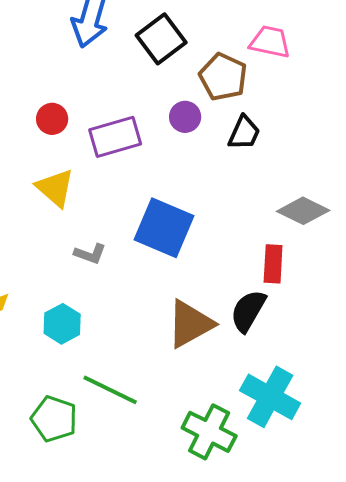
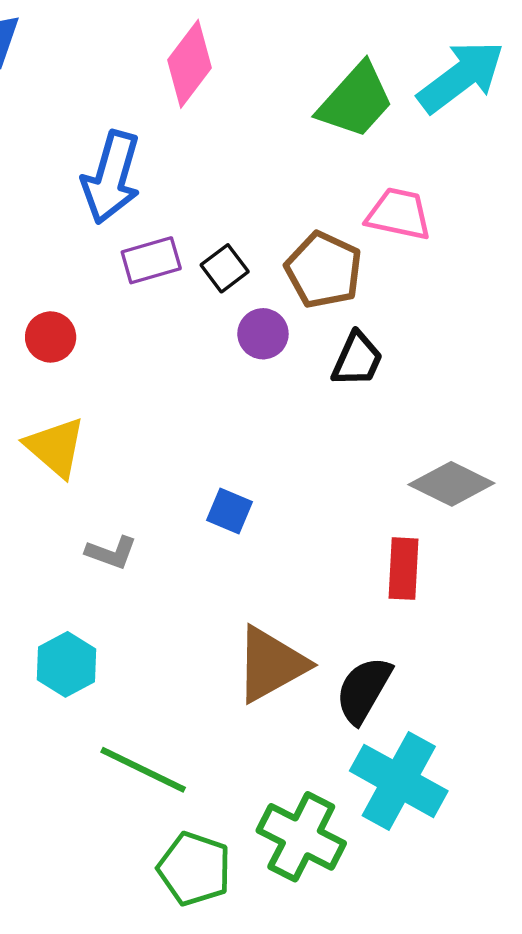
black square: (161, 39) -> (225, 268), moved, size x0.6
purple rectangle: (115, 137) -> (151, 260), moved, size x0.7
blue square: (164, 228) -> (229, 511), size x0.5
black semicircle: (248, 311) -> (364, 690), moved
green pentagon: (54, 419) -> (194, 869), moved

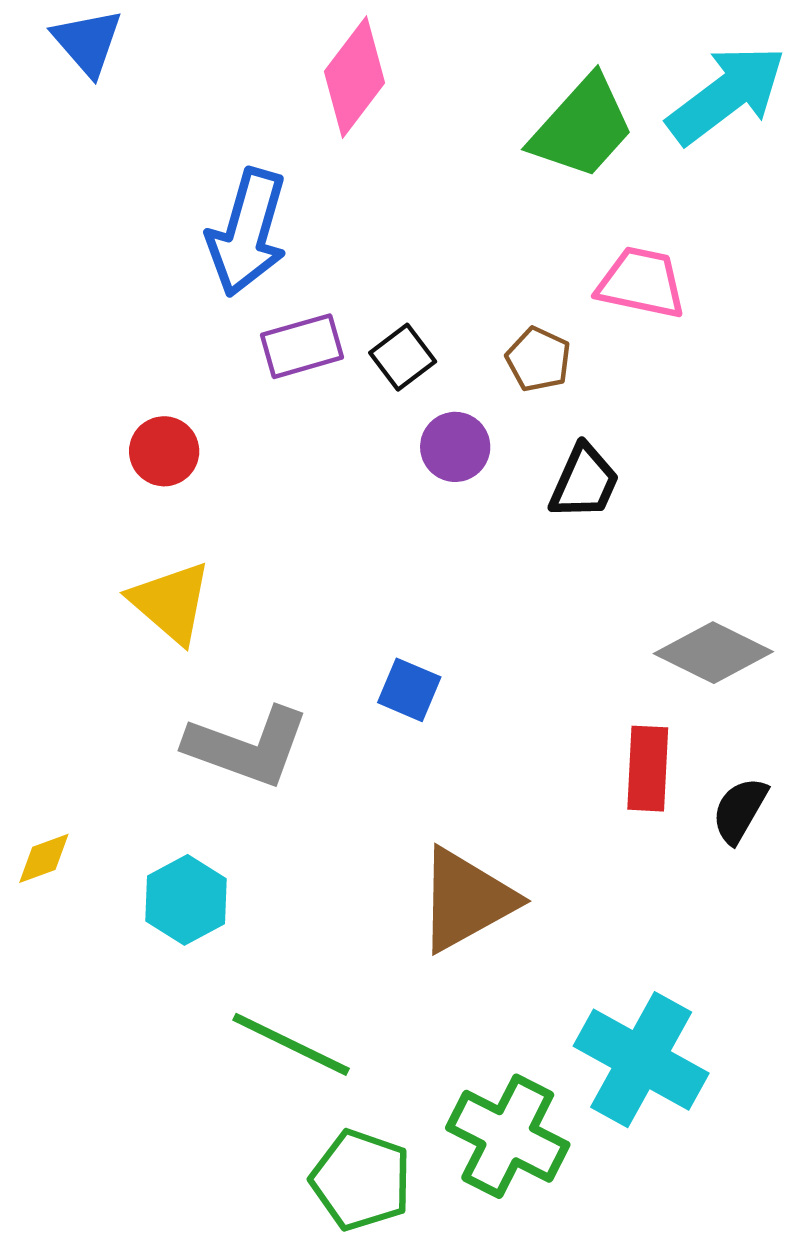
brown pentagon: (324, 270) -> (538, 359), size x0.6
gray L-shape: (111, 553) -> (247, 747), size x1.8
black semicircle: (364, 690) -> (740, 810), moved, size x0.7

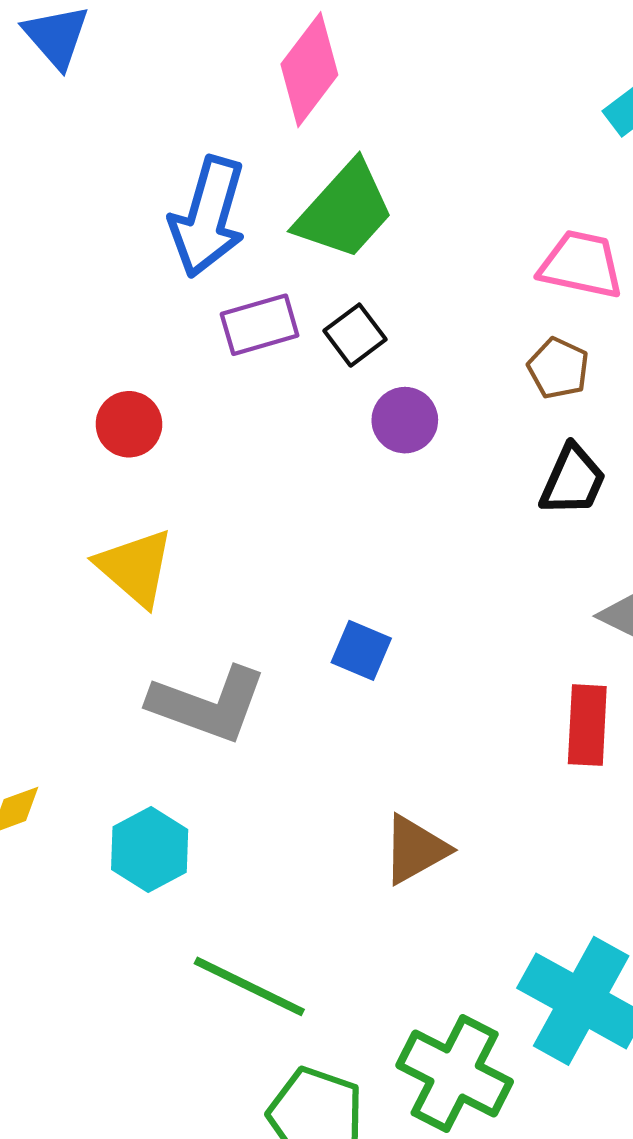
green trapezoid: (582, 127) -> (345, 211), moved
brown pentagon: (538, 359) -> (558, 368), moved
black trapezoid: (584, 482) -> (573, 480), moved
brown triangle: (466, 900) -> (415, 849), size x0.7

